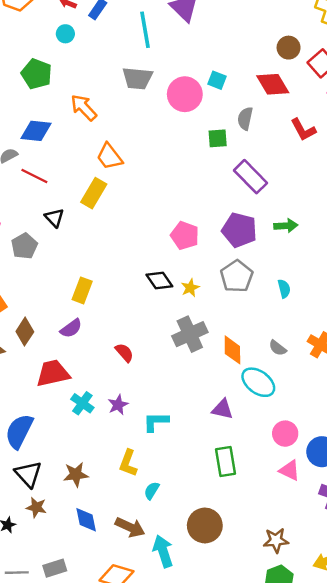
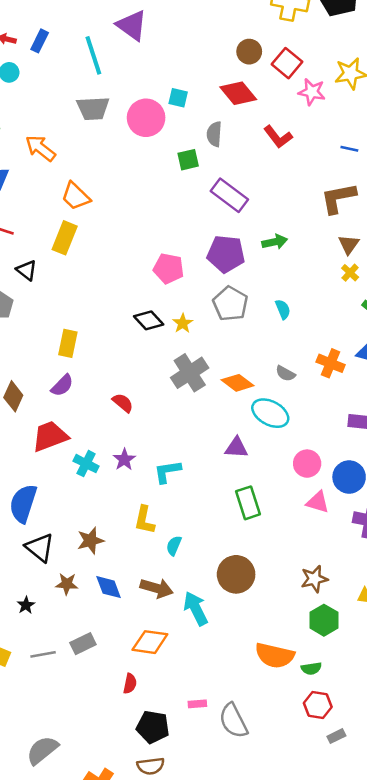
orange diamond: (232, 350) -> (238, 383), turned -44
brown star: (36, 507) -> (67, 584), moved

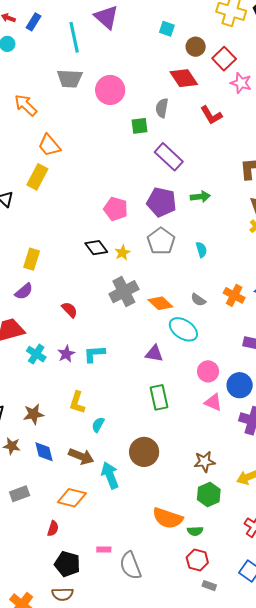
cyan square: (178, 98) -> (167, 29), moved
cyan L-shape: (167, 472) -> (94, 354), moved
gray rectangle: (336, 736) -> (209, 586), turned 40

